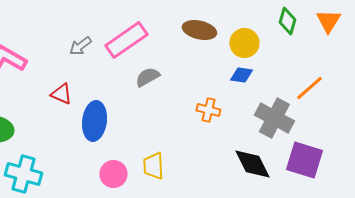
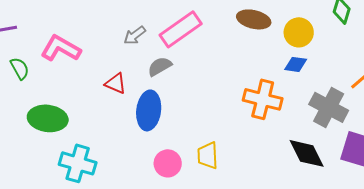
gray semicircle: (147, 77) -> (160, 66), moved
orange cross: (208, 110) -> (263, 99), size x1.6

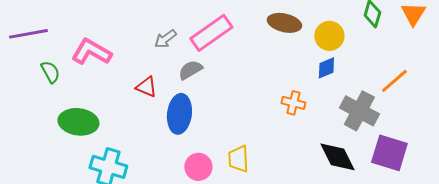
blue diamond: (296, 64) -> (326, 68), turned -30
orange cross: (263, 99) -> (293, 103), size x0.6

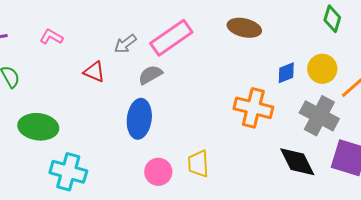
yellow circle: (329, 36) -> (322, 69), moved
pink L-shape: (91, 52) -> (51, 37), moved, size x0.6
red triangle: (146, 87) -> (94, 72), moved
orange cross: (293, 103) -> (253, 108), size x1.6

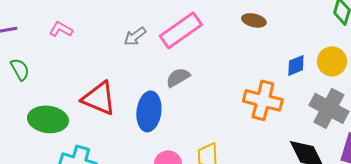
brown ellipse: (244, 28) -> (254, 20), size x0.7
red triangle: (94, 72) -> (99, 98), moved, size x1.6
gray semicircle: (150, 75) -> (178, 77), moved

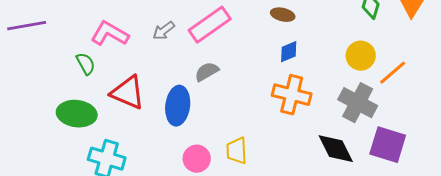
pink L-shape: (61, 29) -> (110, 34), moved, size x1.6
blue diamond: (296, 65) -> (289, 52), moved
green semicircle: (20, 69) -> (86, 64), moved

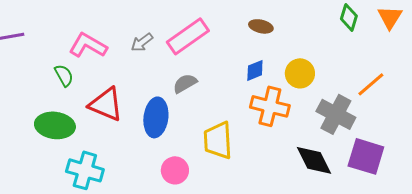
blue diamond: (289, 52) -> (255, 70), moved
yellow circle: (361, 56) -> (300, 73), moved
yellow trapezoid: (237, 151) -> (218, 140), moved, size x1.4

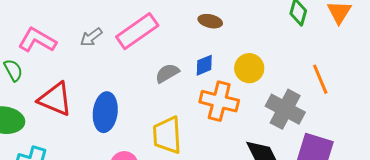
gray semicircle: (185, 83) -> (167, 73), moved
orange line: (371, 84) -> (320, 79), turned -72

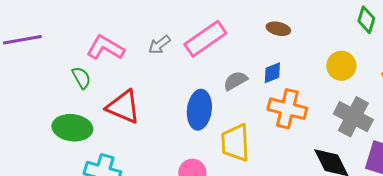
yellow circle: (249, 68) -> (341, 66), moved
blue ellipse: (105, 112) -> (199, 110), moved

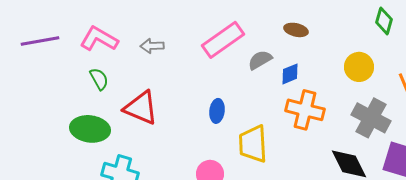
gray arrow: (159, 45) -> (152, 46), moved, turned 35
pink L-shape: (105, 48) -> (99, 39), moved
gray semicircle: (235, 81) -> (260, 60), moved
blue ellipse: (199, 110) -> (217, 111), size x0.6

